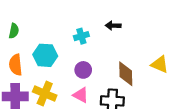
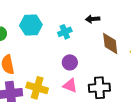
cyan hexagon: (45, 55) -> (31, 25), moved
brown diamond: (126, 74) -> (110, 43), moved

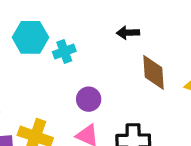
cyan cross: (65, 32) -> (64, 52), moved

